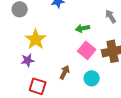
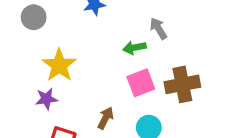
gray arrow: (111, 16) -> (158, 28), moved
pink square: (87, 50) -> (141, 83), turned 30

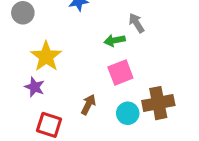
brown cross: (182, 84) -> (158, 103), moved
purple star: (46, 99) -> (35, 87), turned 30

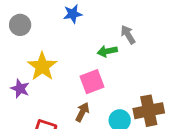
pink square: (120, 72) -> (92, 82), moved
purple star: (35, 87) -> (20, 89), moved

